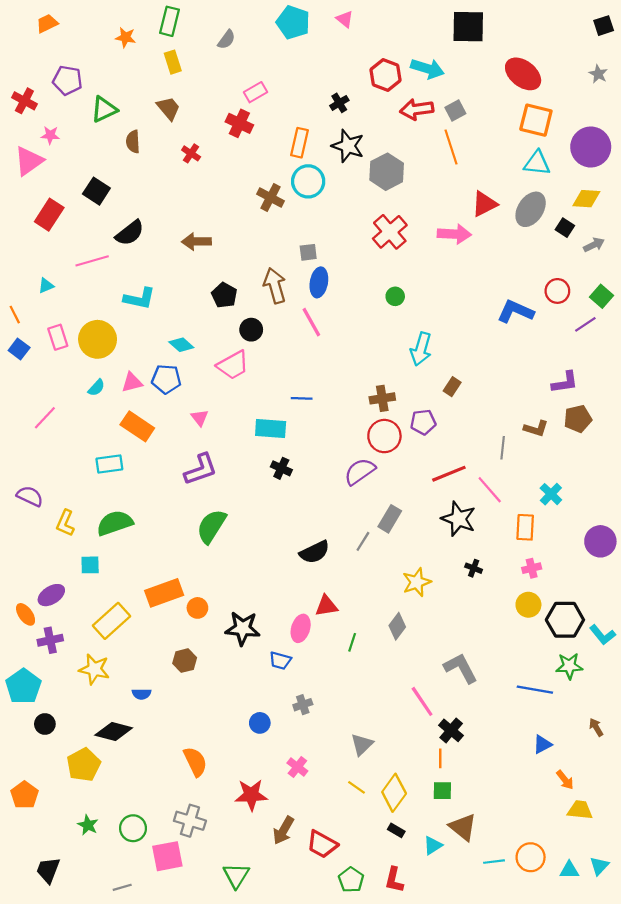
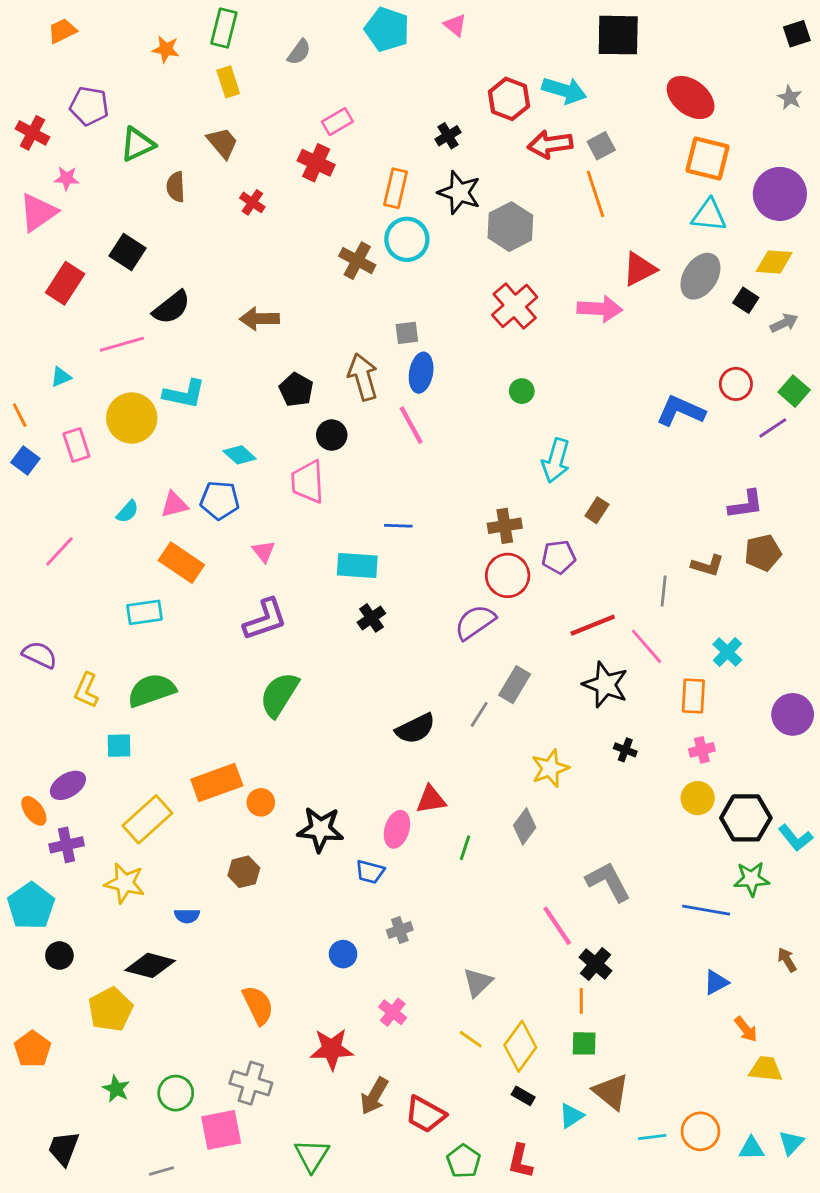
yellow circle: (98, 339) -> (132, 418), moved
pink trapezoid: (233, 365) -> (308, 482), turned 116
black cross: (281, 468) -> (371, 618), turned 30

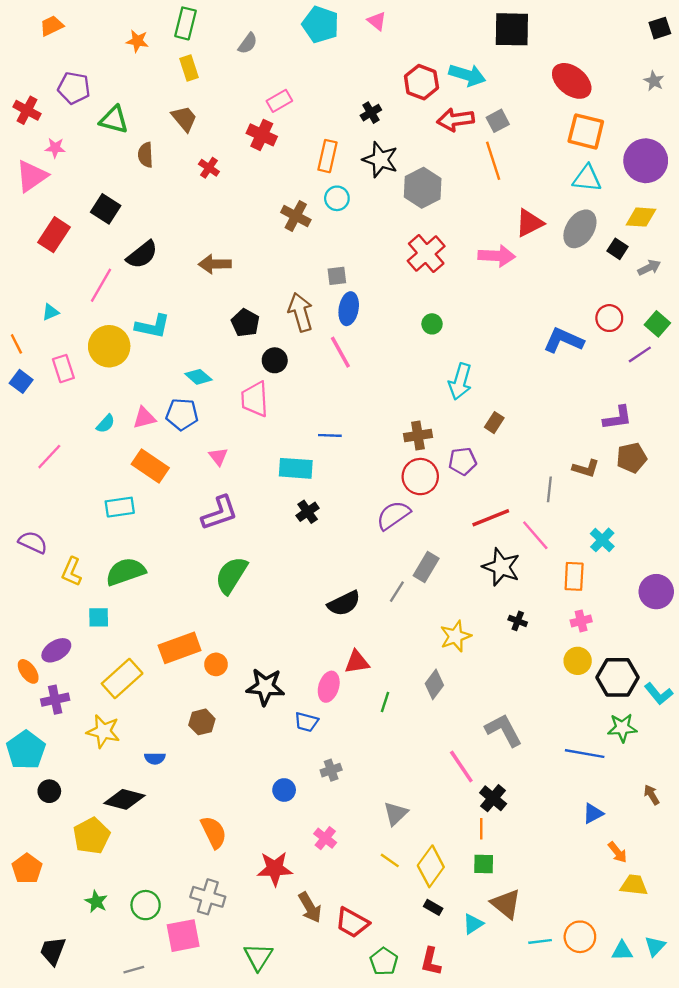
green triangle: (137, 144) -> (114, 120), turned 40
cyan circle: (407, 239) -> (337, 198), size x0.7
pink line: (122, 344) -> (101, 285), turned -44
brown arrow: (374, 1096) -> (310, 907), turned -60

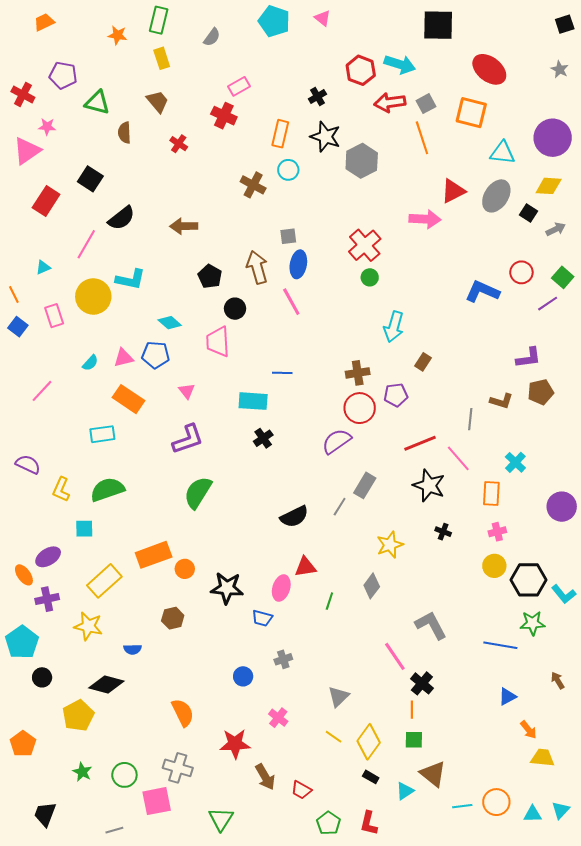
orange square: (586, 131) -> (471, 113), moved
red cross: (426, 253) -> (365, 245), moved
red trapezoid: (352, 923) -> (301, 790), size x0.7

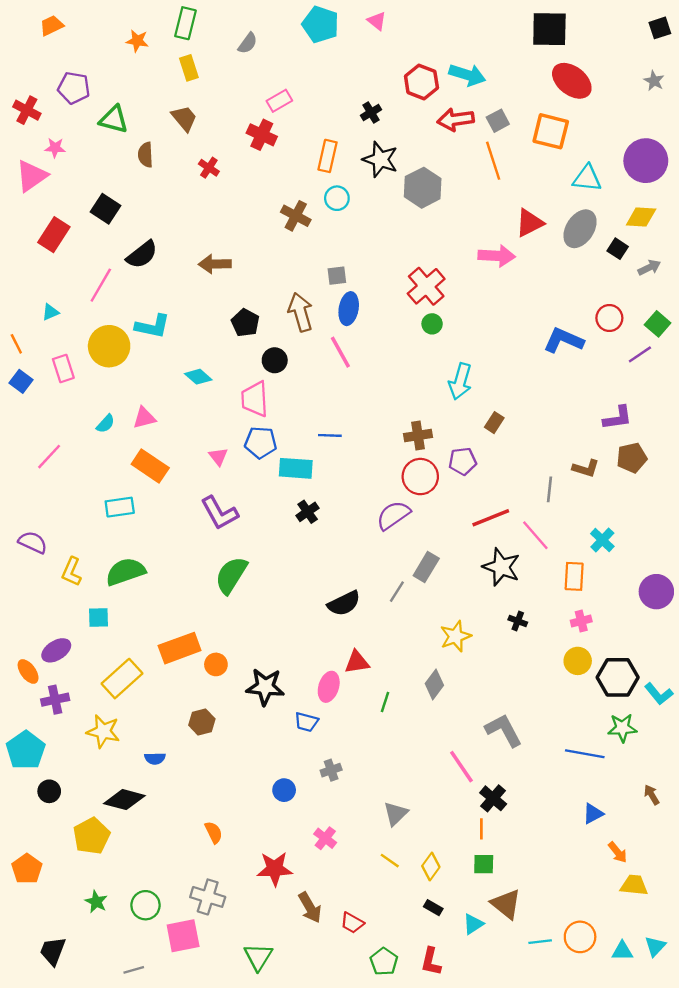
black square: (438, 25) -> (549, 29), moved
blue pentagon: (156, 355) -> (261, 442), moved
purple L-shape: (188, 439) -> (219, 513), turned 80
orange semicircle: (183, 713) -> (214, 832), size x0.7
yellow diamond: (369, 742) -> (431, 866), size x0.7

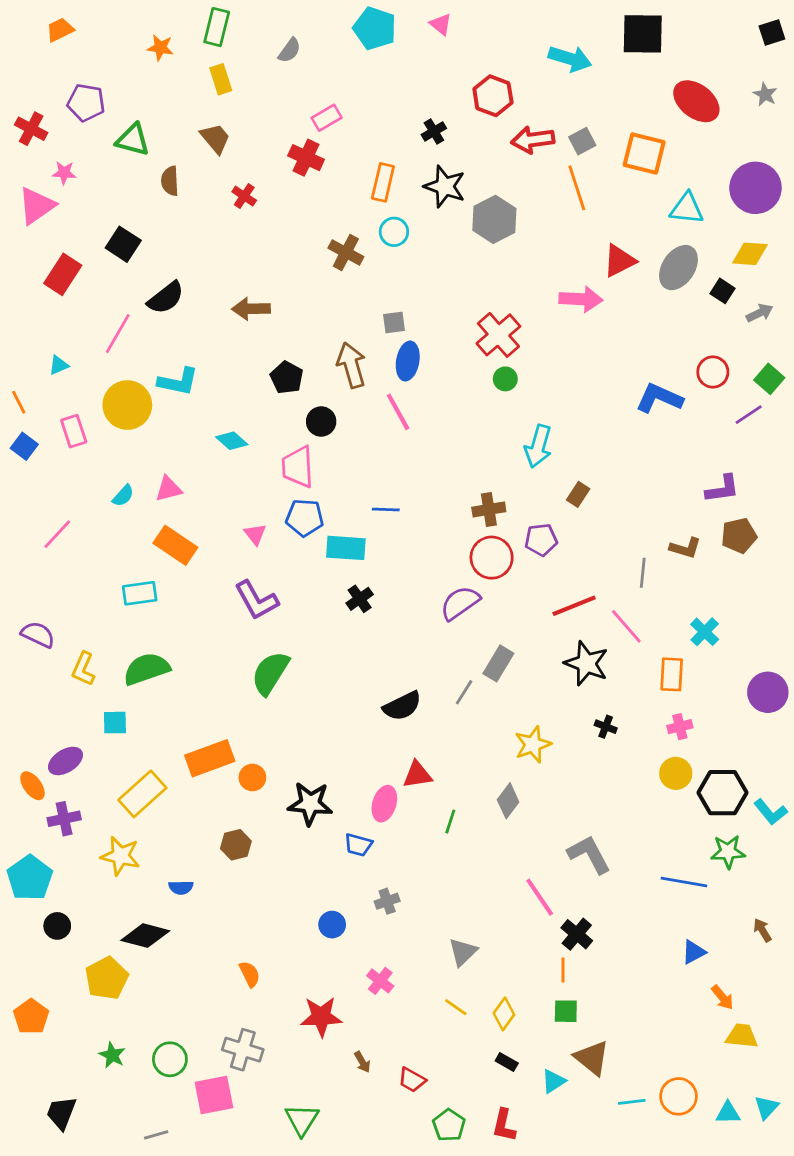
cyan arrow: (467, 75) -> (570, 59), moved
red ellipse: (572, 81) -> (696, 101), moved
brown arrow: (310, 908) -> (362, 1062), size x0.6

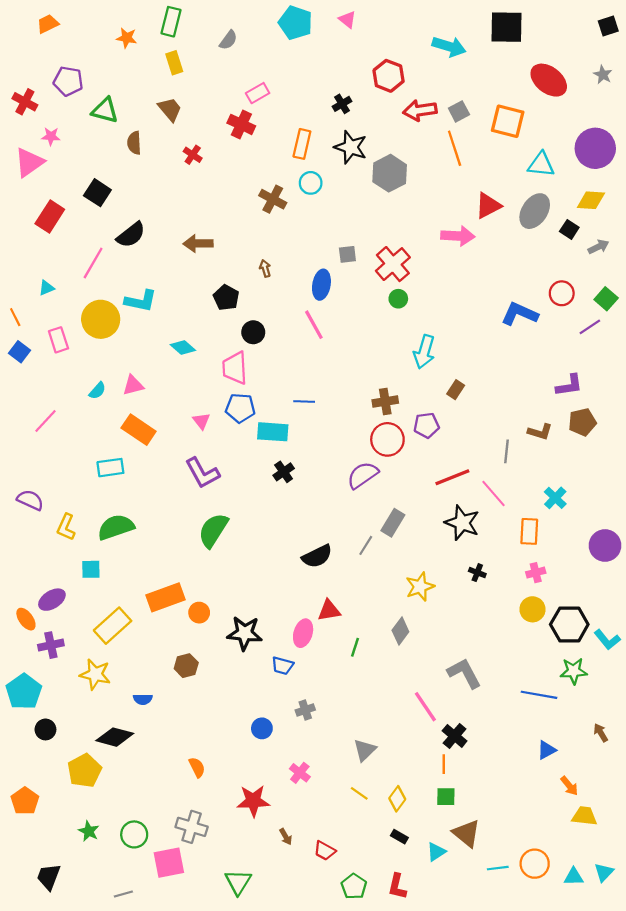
gray square: (394, 323) -> (347, 254), moved
brown arrow: (351, 365) -> (265, 268), moved, size x0.5

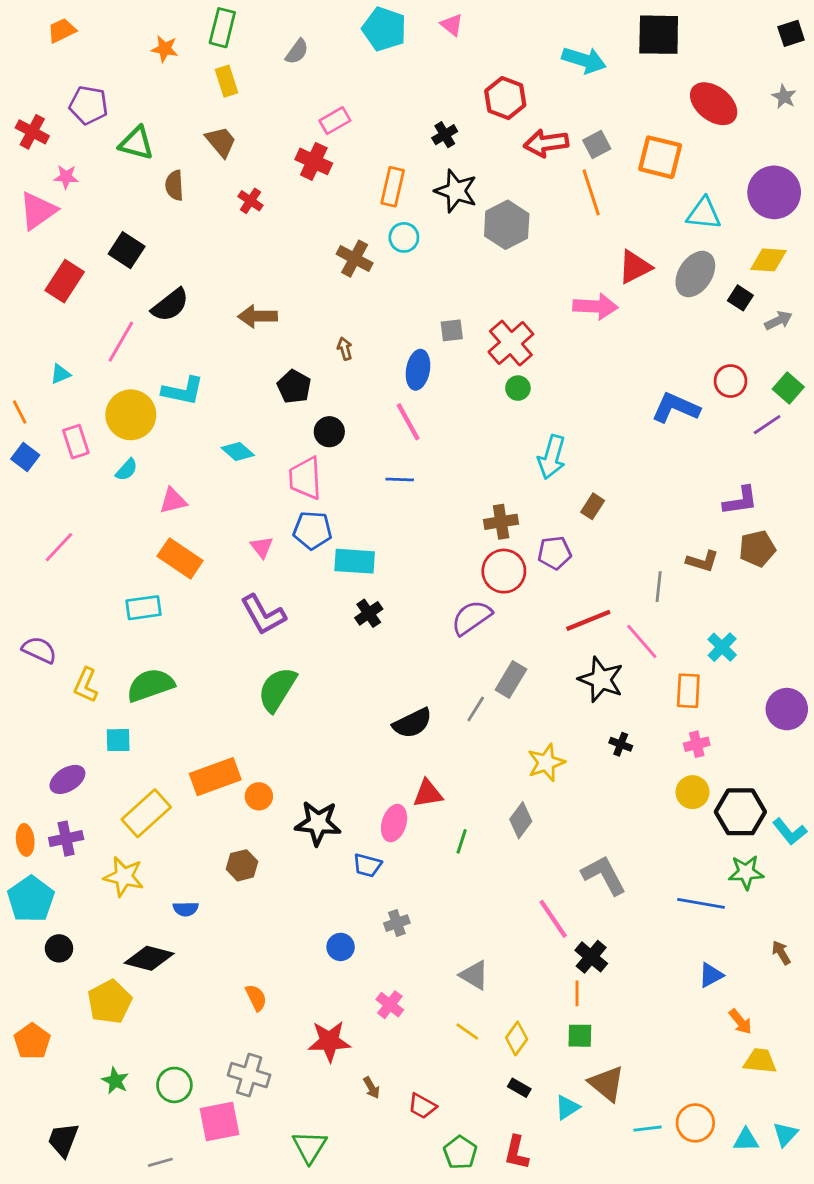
cyan semicircle: (97, 391) -> (127, 470), moved
blue line: (304, 402) -> (400, 480), moved
orange ellipse: (26, 619) -> (25, 840), moved, turned 30
gray triangle: (365, 750) -> (474, 975), turned -45

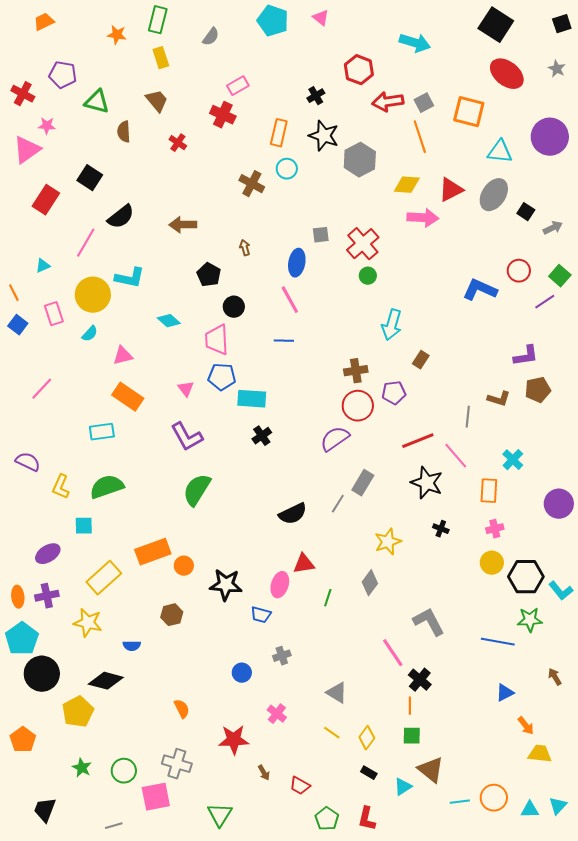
black square: (659, 35) -> (496, 25), moved, turned 32
yellow diamond: (769, 260) -> (407, 185), moved
black circle: (59, 948) -> (42, 674), size x1.8

